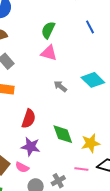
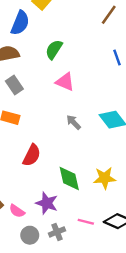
green semicircle: (48, 30) -> (54, 49), moved
yellow star: (91, 143) -> (105, 178), moved
purple star: (31, 147) -> (47, 203), moved

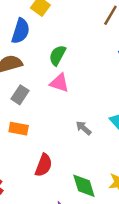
pink triangle: (65, 82) -> (59, 83), moved
gray rectangle: (14, 85) -> (20, 95), turned 72

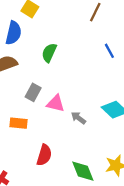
pink triangle: (59, 83) -> (56, 104), moved
gray rectangle: (20, 95) -> (33, 92), moved

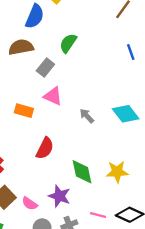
gray rectangle: (33, 92) -> (45, 67), moved
pink triangle: (56, 104) -> (53, 96), moved

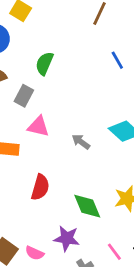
pink line: (98, 215) -> (114, 252), turned 49

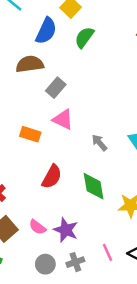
green semicircle: (44, 63) -> (84, 37), moved
green diamond: (87, 206) -> (94, 186), moved
pink semicircle: (35, 253) -> (37, 227), moved

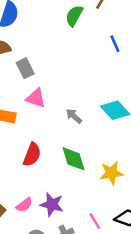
green semicircle: (84, 37) -> (74, 16), moved
gray rectangle: (56, 88) -> (25, 68), turned -60
pink semicircle: (37, 227) -> (24, 205), turned -66

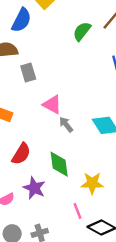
pink triangle: (36, 98) -> (52, 105), moved
purple star: (52, 204) -> (34, 188), moved
pink line: (95, 221) -> (77, 211), moved

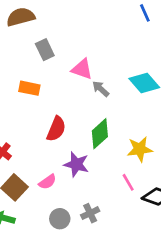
gray rectangle: (28, 72) -> (45, 50), moved
green diamond: (59, 164) -> (100, 134), turned 64

